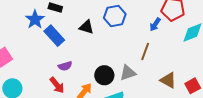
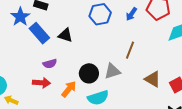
blue arrow: (155, 24) -> (131, 14), moved
black triangle: (86, 27) -> (65, 35), moved
red arrow: (57, 85) -> (41, 83), turned -48

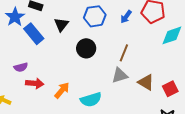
black triangle: (65, 35) -> (61, 25), moved, turned 49
purple semicircle: (50, 64) -> (21, 67), moved
gray triangle: (112, 71) -> (120, 75), moved
black circle: (89, 73) -> (86, 48), moved

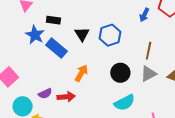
blue hexagon: (95, 16) -> (110, 35), moved
black circle: (86, 48) -> (120, 73), moved
purple semicircle: (21, 67) -> (45, 94), moved
orange arrow: (62, 90) -> (81, 73), moved

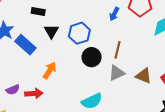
black rectangle: (53, 20) -> (38, 11), moved
black circle: (120, 73) -> (92, 57), moved

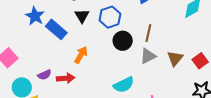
brown triangle: (144, 76) -> (175, 58), turned 48

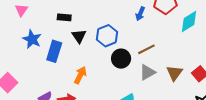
blue rectangle: (56, 29) -> (54, 51), turned 70
brown line: (148, 33) -> (146, 49), turned 54

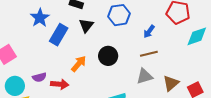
blue arrow: (140, 14) -> (149, 31), moved
blue hexagon: (107, 36) -> (119, 15), moved
black circle: (121, 59) -> (108, 56), moved

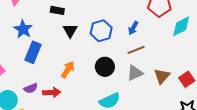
blue hexagon: (119, 15) -> (101, 31), moved
blue rectangle: (59, 35) -> (33, 52), moved
black circle: (108, 56) -> (105, 67), moved

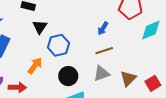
blue hexagon: (101, 31) -> (58, 45), moved
black circle: (105, 67) -> (68, 76), moved

